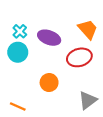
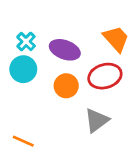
orange circle: (49, 83) -> (66, 86), moved
gray triangle: (88, 100) -> (97, 120), moved

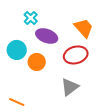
cyan cross: (26, 41) -> (31, 18), moved
orange circle: (66, 86) -> (37, 62), moved

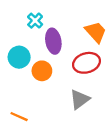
purple ellipse: (47, 36) -> (53, 41), turned 60

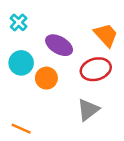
cyan cross: (35, 21) -> (19, 22), moved
purple ellipse: (53, 41) -> (59, 45), turned -50

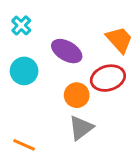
orange circle: (46, 78) -> (77, 95), moved
gray triangle: (88, 110) -> (81, 128), moved

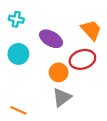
cyan cross: (21, 25) -> (16, 19), turned -32

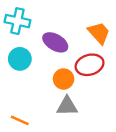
cyan cross: (16, 19) -> (17, 21), size x1.5
gray triangle: (62, 97) -> (67, 106), turned 36

